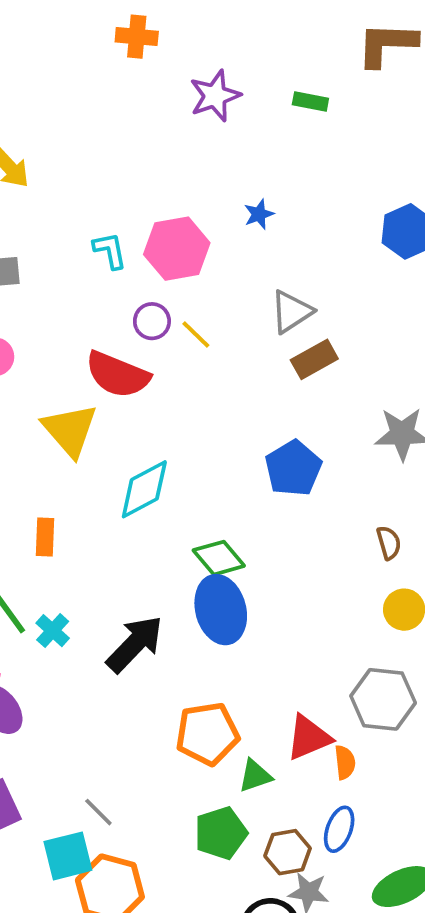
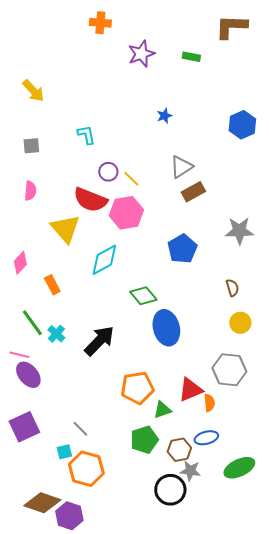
pink hexagon: (177, 249) -> (126, 213), moved
orange rectangle: (45, 537) -> (52, 285), turned -30
blue ellipse: (221, 610) -> (166, 328), moved
blue ellipse: (339, 829) -> (206, 438), turned 55
cyan square: (68, 856) -> (64, 452), size x0.6

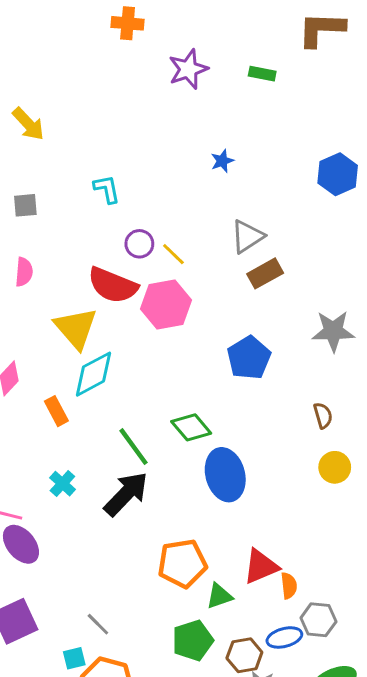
cyan diamond: (104, 260) -> (93, 374), moved
green line: (32, 323) -> (133, 447), moved
gray hexagon: (229, 370) -> (318, 620), moved, size x0.7

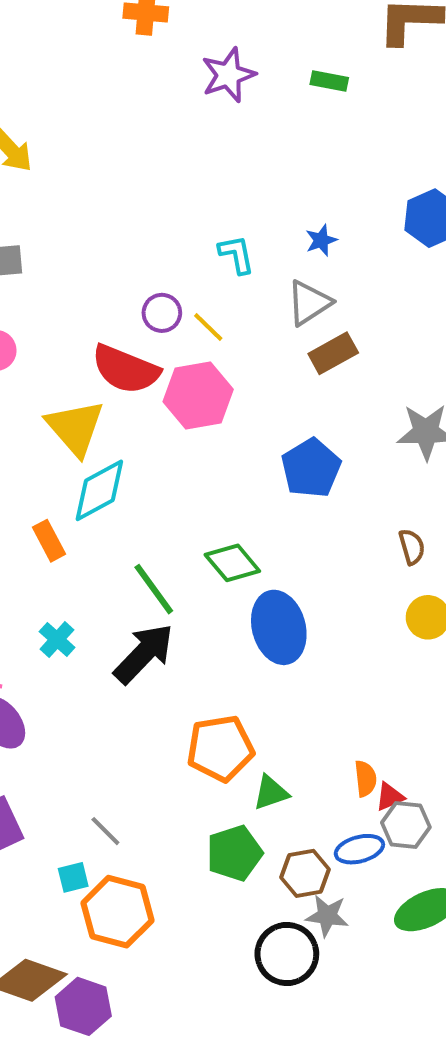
blue star: (222, 161) -> (321, 240), moved
cyan L-shape: (107, 189) -> (236, 254), moved
red triangle: (261, 566) -> (390, 797), moved, size x0.6

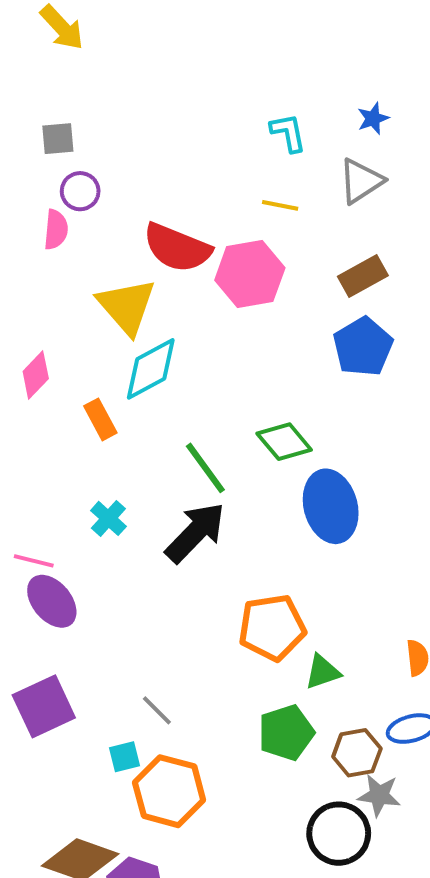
purple circle: (162, 313) -> (80, 191), moved
yellow line: (208, 327) -> (280, 205), moved, turned -33
brown rectangle: (333, 353) -> (363, 276), moved

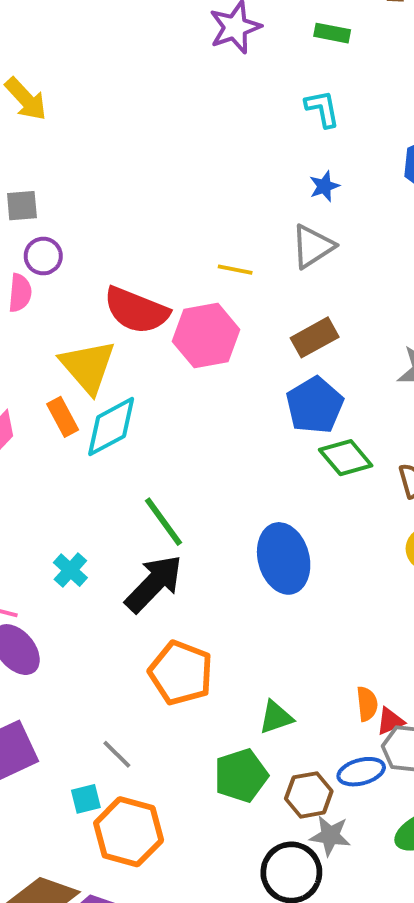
cyan L-shape: (288, 133) -> (322, 109), moved
orange rectangle: (100, 419) -> (63, 417), moved
green diamond: (284, 442) -> (346, 458), moved
orange pentagon: (272, 628) -> (181, 673), moved, turned 30

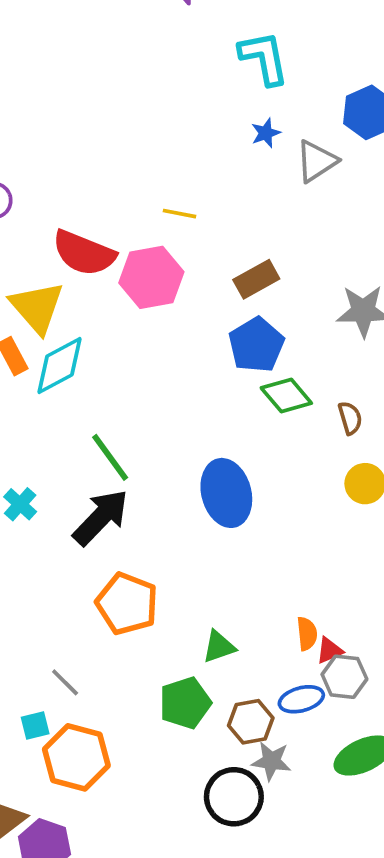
cyan L-shape: (322, 109) -> (264, 58), size x1.5
gray triangle: (313, 246) -> (316, 161), moved

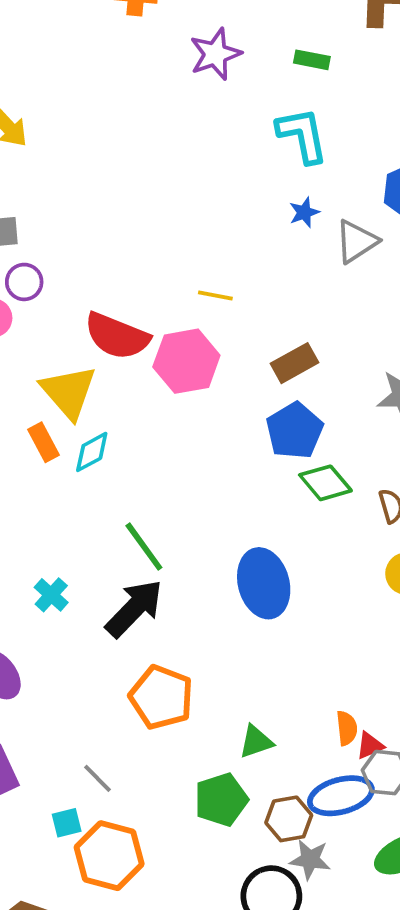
cyan diamond: (59, 365) -> (92, 452), size x0.7
blue ellipse: (301, 699) -> (341, 796), size x1.4

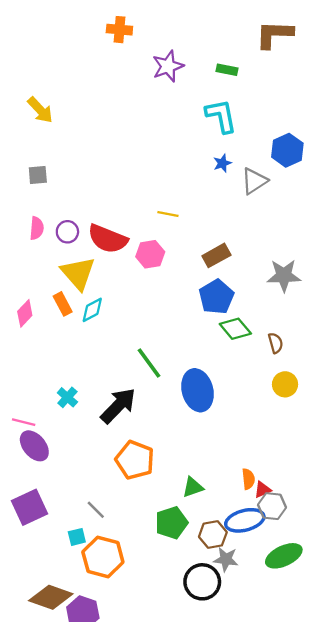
purple circle: (24, 282) -> (67, 232), moved
pink hexagon: (186, 361) -> (150, 254), size x0.7
green line: (144, 547) -> (149, 363), moved

